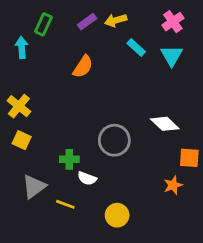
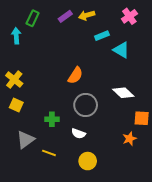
cyan rectangle: (136, 48) -> (102, 36), turned -64
cyan triangle: (172, 56) -> (121, 50), moved, turned -30
orange semicircle: (83, 67) -> (75, 75), moved
white semicircle: (87, 178) -> (78, 134), moved

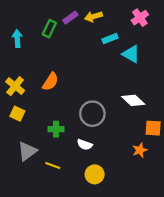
green rectangle: (33, 18) -> (49, 29), moved
orange semicircle: (75, 75) -> (50, 82), moved

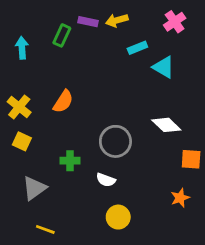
purple rectangle: (70, 18) -> (88, 22), turned 48
orange star: (140, 150) -> (180, 198), moved
yellow line: (53, 166) -> (45, 229), moved

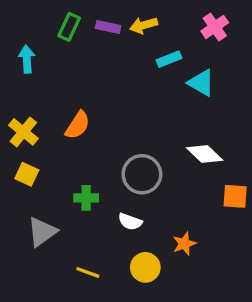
green rectangle: (62, 35) -> (69, 27), moved
orange star: (180, 198) -> (184, 244), moved
yellow line: (45, 229) -> (88, 272), moved

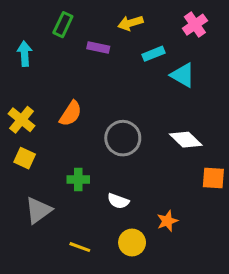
purple rectangle: (108, 27) -> (98, 48), moved
gray circle: (142, 174) -> (123, 138), moved

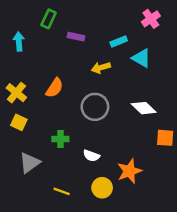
yellow arrow: (130, 23) -> (101, 68), moved
orange star: (167, 221) -> (129, 171), size x1.5

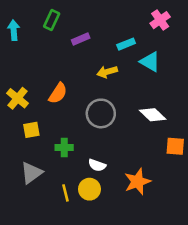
purple rectangle: (76, 37) -> (81, 39), turned -35
cyan arrow: (19, 41) -> (14, 30), moved
yellow square: (19, 122) -> (31, 130), moved, turned -35
yellow circle: (102, 188) -> (89, 189), moved
yellow line: (62, 191) -> (65, 193), moved, turned 56

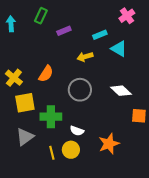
yellow square: (31, 130) -> (25, 103), size x1.5
green cross: (64, 147) -> (51, 117), size x1.5

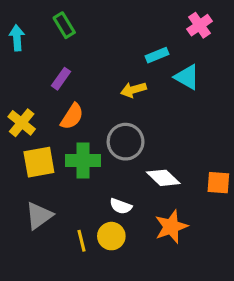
green rectangle: (41, 16) -> (64, 25), turned -56
purple rectangle: (64, 31) -> (61, 79), moved, turned -32
white diamond: (121, 91) -> (163, 178), moved
green cross: (51, 117) -> (83, 161), moved

